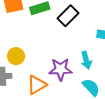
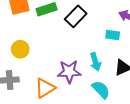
yellow circle: (16, 56) -> (20, 49), moved

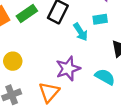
cyan arrow: (95, 62) -> (81, 32), moved

